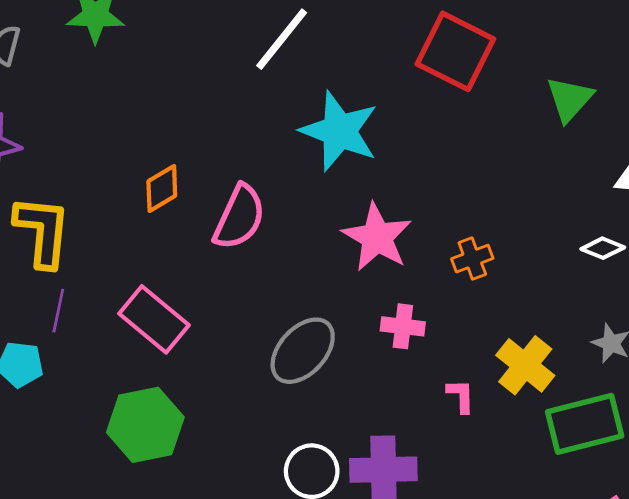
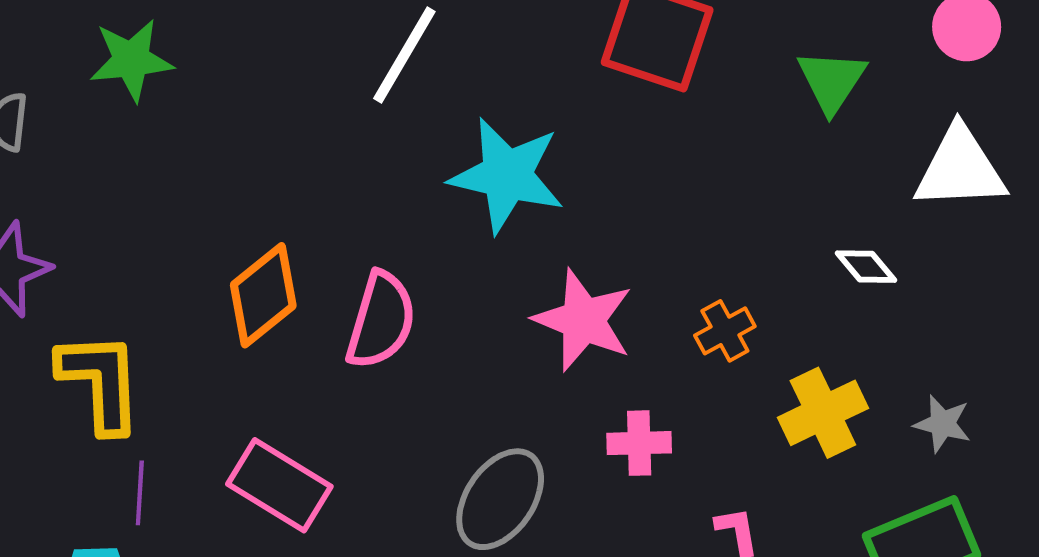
orange diamond: (162, 189) -> (263, 295), size x1.4
white diamond: (603, 248) -> (866, 267), moved, turned 36
yellow cross: (525, 365) -> (823, 413), moved, turned 34

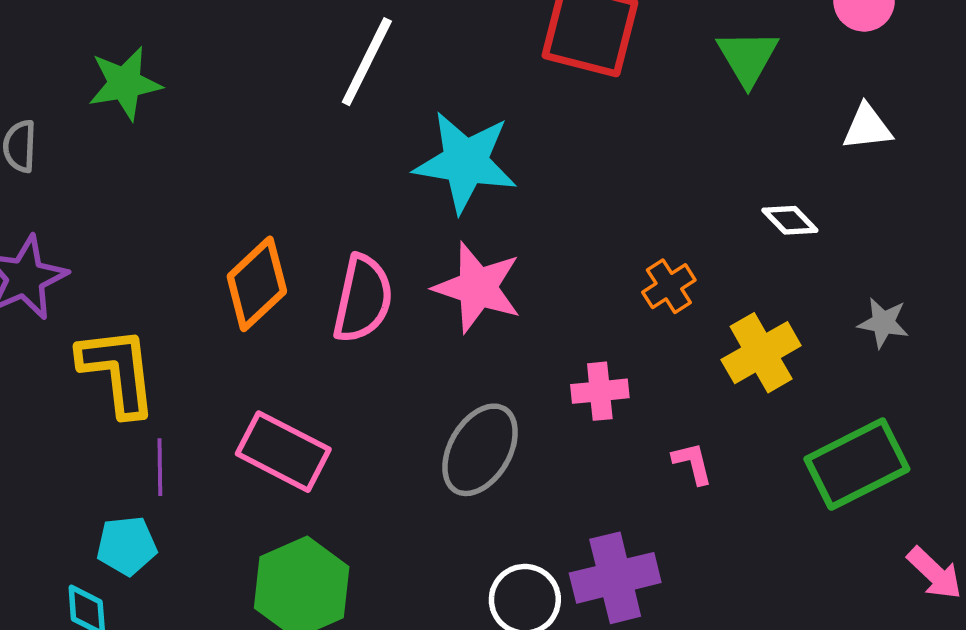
white triangle: (960, 169) -> (867, 127), size x0.6
pink star: (583, 320) -> (478, 287), moved
gray star: (942, 424) -> (883, 323), moved

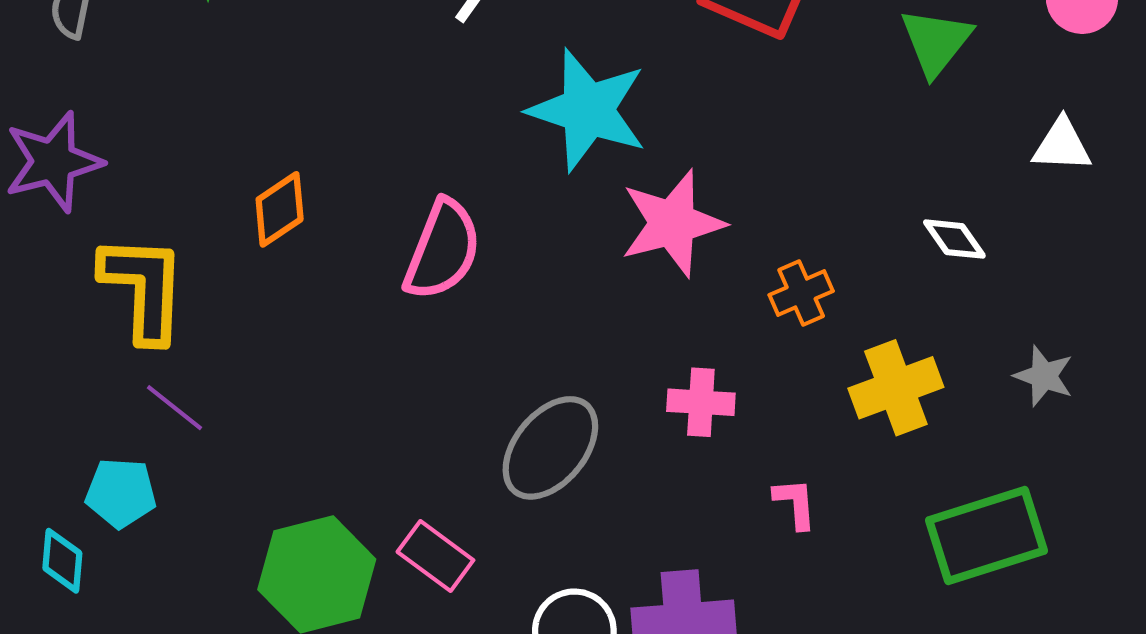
orange diamond: (257, 284) -> (280, 209), moved, size x0.7
pink star: (478, 287) -> (672, 223), moved, turned 30
pink rectangle: (283, 452) -> (435, 556), moved, size x0.7
purple line: (160, 467) -> (174, 408), turned -60

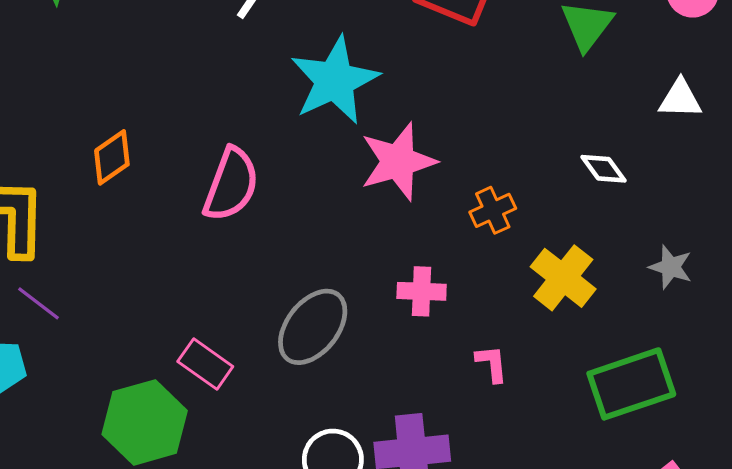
cyan star: (588, 110) -> (335, 80), turned 30
yellow cross: (896, 388) -> (563, 278), turned -30
pink rectangle: (435, 556) -> (205, 364), moved

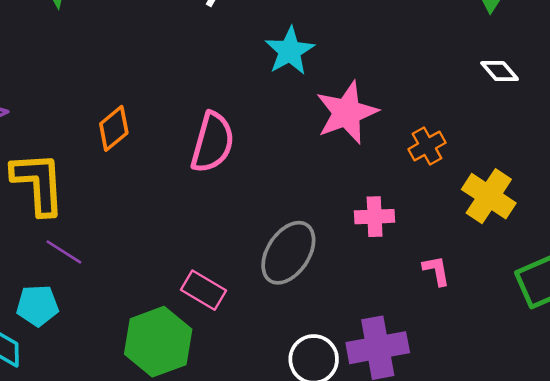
cyan star: (335, 80) -> (290, 51), size x0.7
white diamond: (604, 169) -> (500, 71), moved

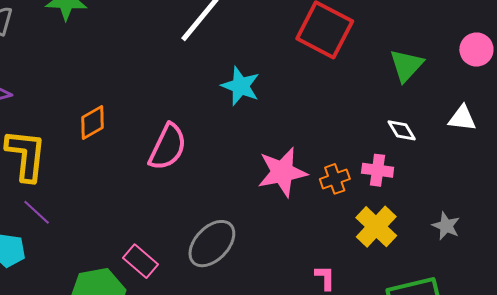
cyan star: (290, 51) -> (240, 86), turned -30
pink star: (347, 113) -> (282, 172), moved
pink cross: (375, 217) -> (378, 170), moved

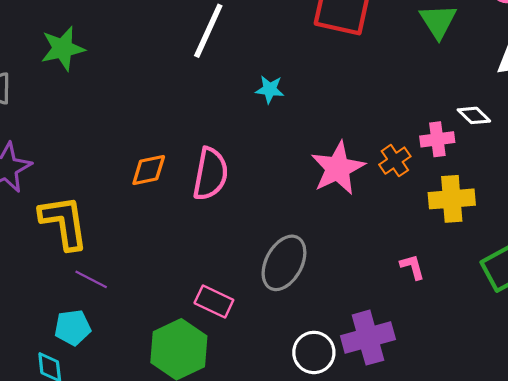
cyan star: (240, 86) -> (270, 89), size x0.7
orange diamond: (92, 123) -> (149, 170), moved, turned 33
white diamond: (402, 130) -> (474, 115), moved
yellow cross: (376, 227) -> (452, 199), turned -33

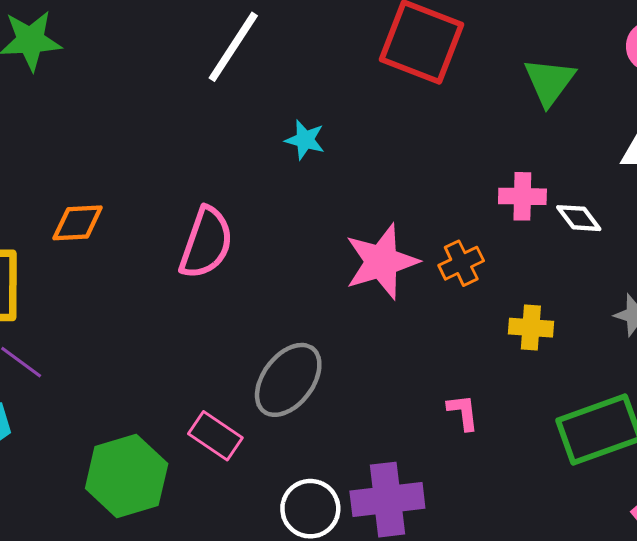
pink cross: (437, 139) -> (522, 196), moved
orange diamond: (149, 170) -> (78, 223), moved
yellow cross: (452, 199) -> (531, 328), size x0.7
pink rectangle: (214, 301) -> (215, 436), moved

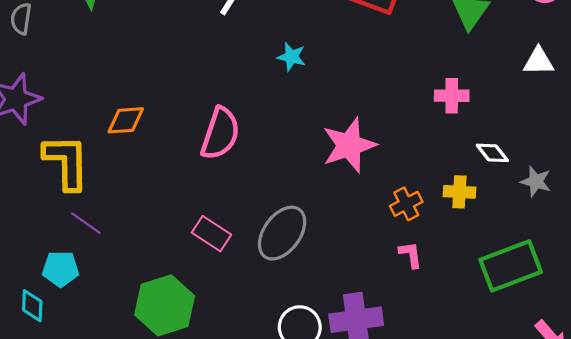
white diamond: (579, 218) -> (492, 153), moved
orange cross: (461, 263) -> (406, 204), moved
pink rectangle: (215, 436) -> (211, 234), moved

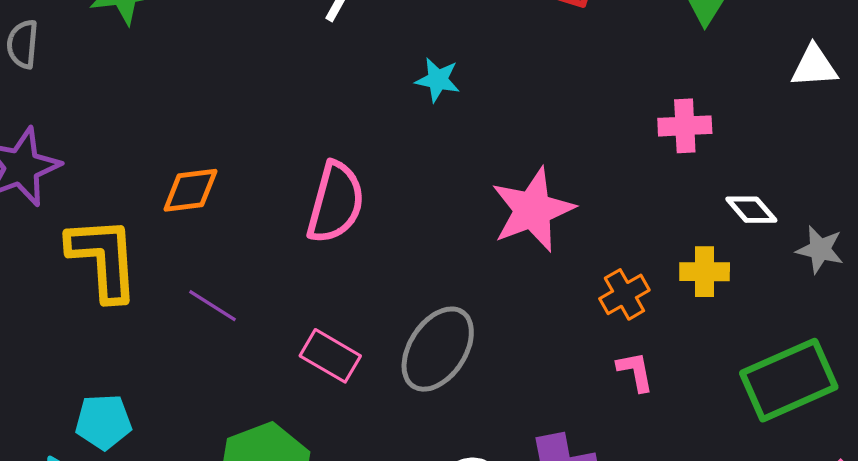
purple line: (86, 223) -> (213, 306), moved

